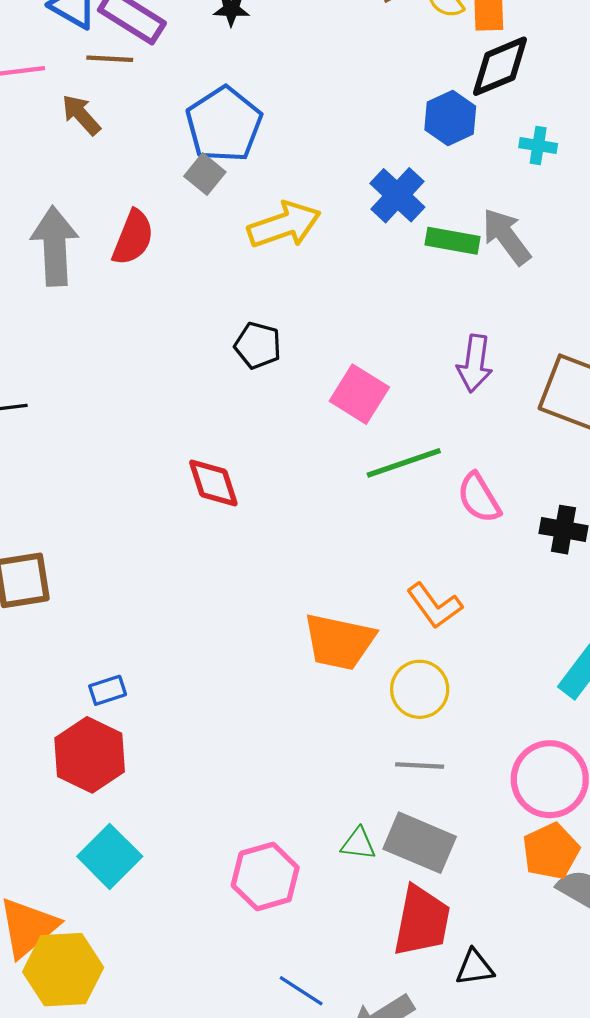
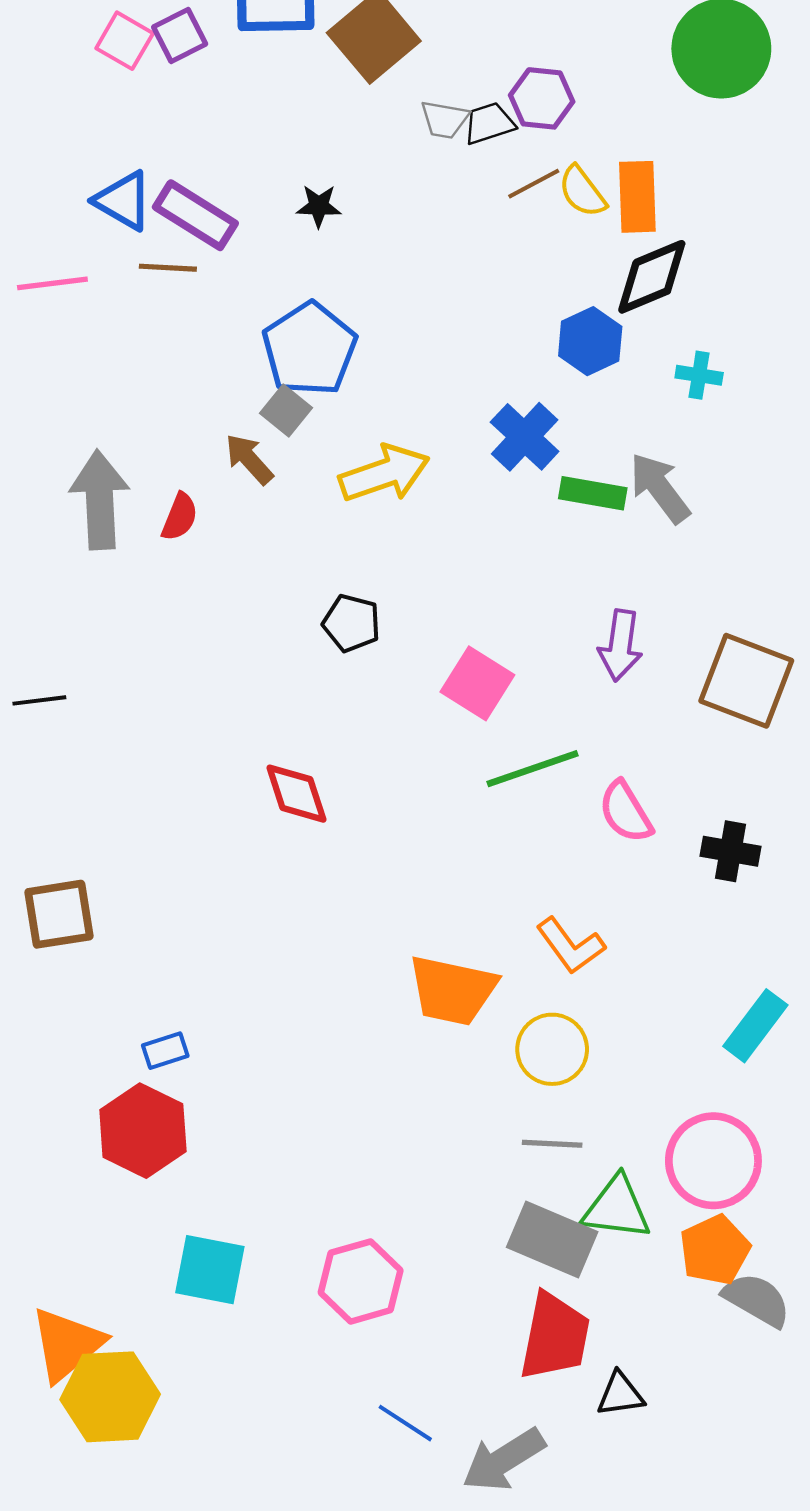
brown arrow: (81, 115) -> (249, 459), moved
red semicircle: (133, 238) -> (180, 517), moved, size x0.7
green triangle: (358, 844) -> (616, 1208), moved, size x1.6
cyan square: (110, 856) -> (210, 1270), moved, turned -34

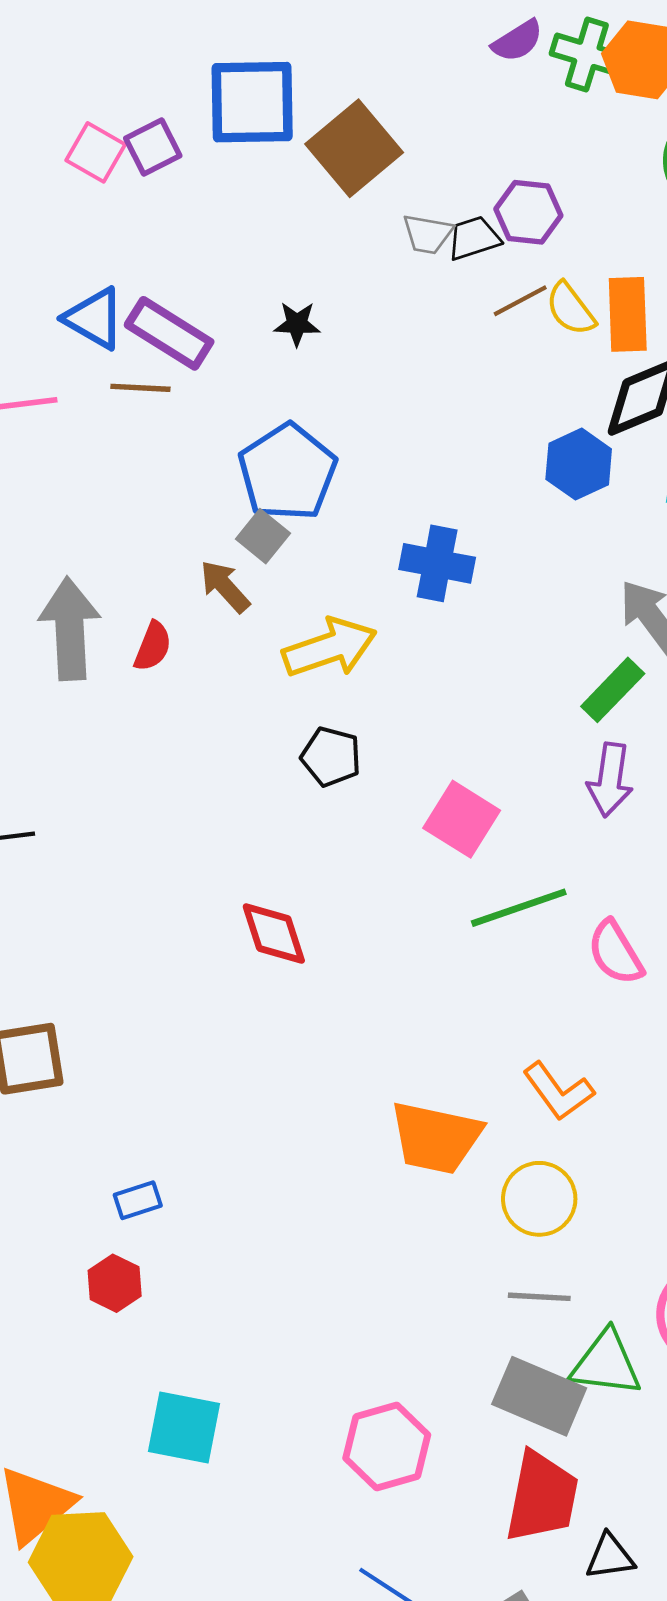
blue cross: (525, 437) -> (437, 563), moved, turned -32
yellow arrow: (384, 474) -> (330, 648), moved
green rectangle: (593, 493) -> (613, 690), moved, turned -56
red hexagon: (143, 1131) -> (115, 1283), size x0.6
pink hexagon: (361, 1281) -> (387, 1447), moved

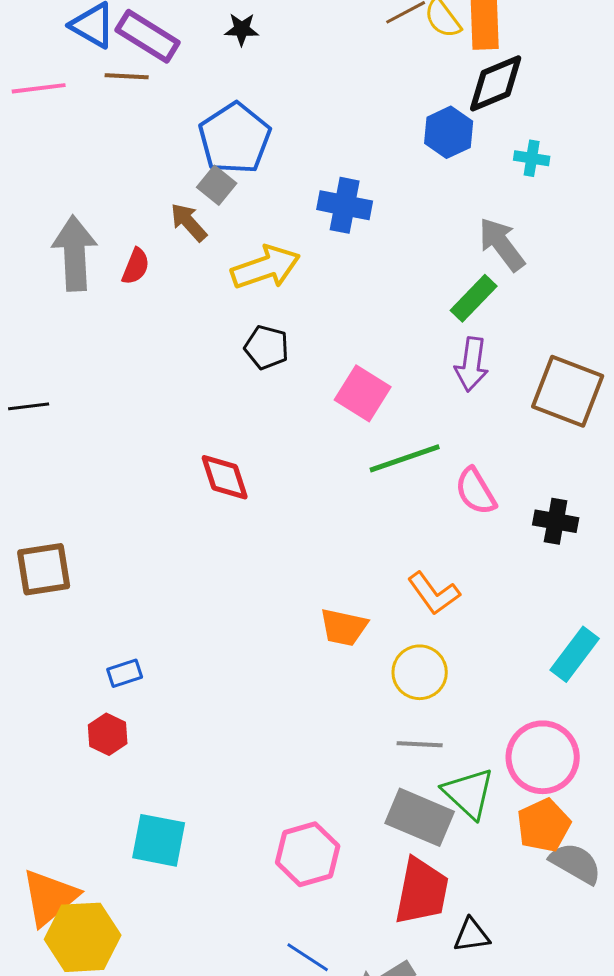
orange trapezoid: (436, 1138) -> (344, 627), size x0.7
green triangle: (606, 1364) -> (469, 793), turned 36

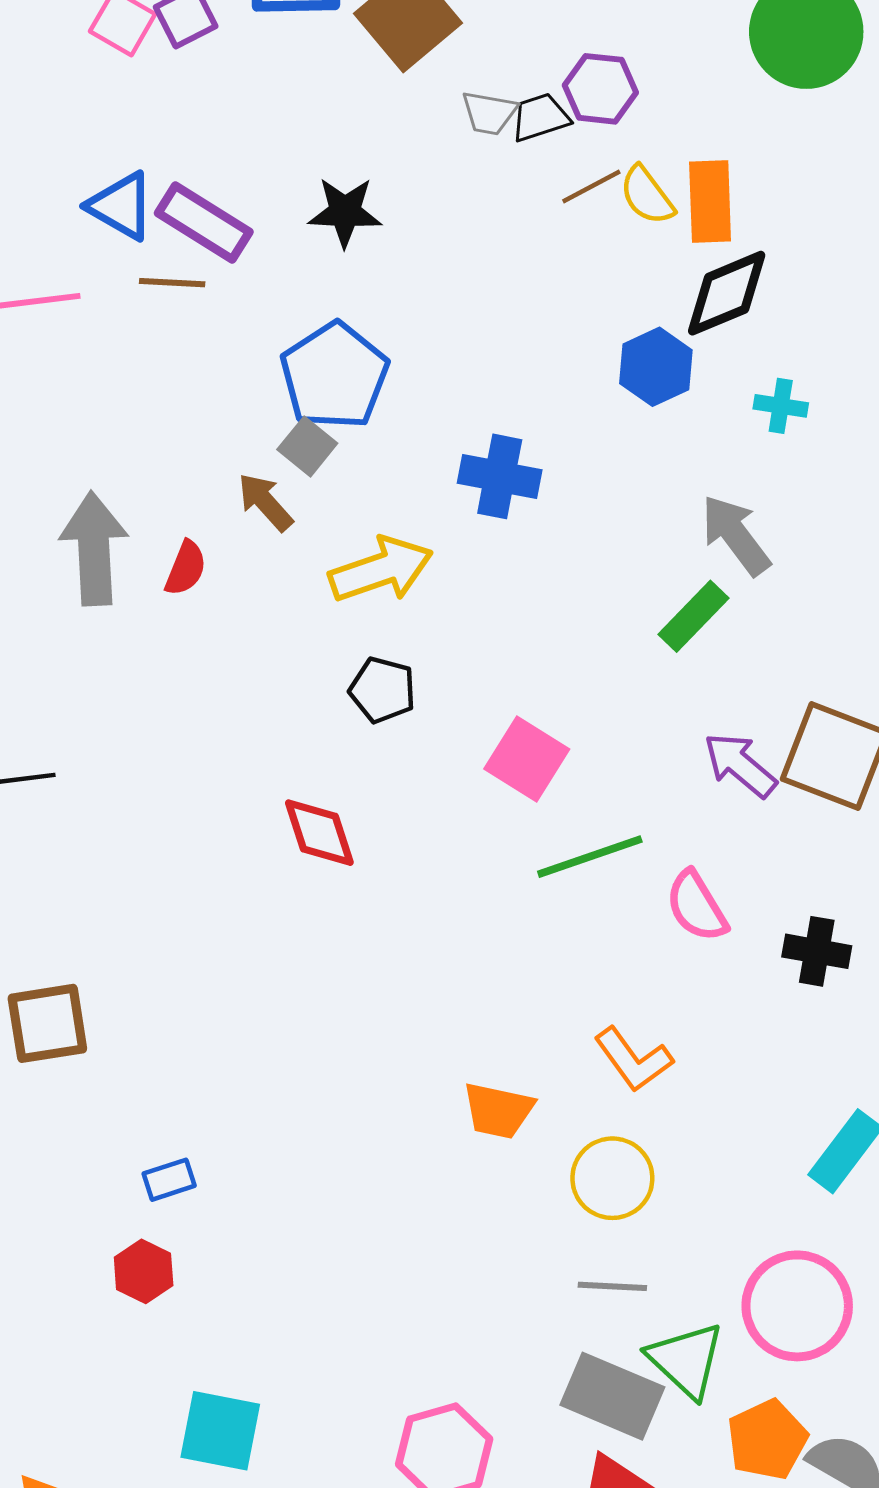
black star: (242, 29) -> (345, 212), size x1.4
purple arrow: (472, 364) -> (740, 765), moved, turned 122
red diamond: (225, 477) -> (319, 833), moved
orange pentagon: (544, 825) -> (767, 1440), moved

